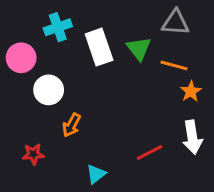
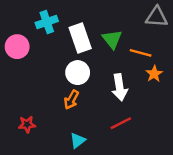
gray triangle: (176, 23) -> (157, 17), moved
white circle: (49, 90) -> (78, 73), moved
orange arrow: (72, 125) -> (71, 100), moved
white arrow: (192, 137) -> (120, 87), moved

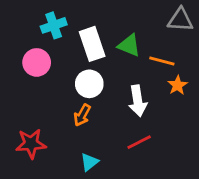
green triangle: (112, 39) -> (129, 45), turned -30
pink circle: (17, 47) -> (37, 62), moved
red star: (27, 124) -> (31, 144), size x1.5

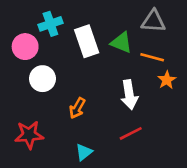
gray triangle: (180, 20) -> (153, 21), moved
pink circle: (37, 62) -> (25, 47), moved
white circle: (89, 84) -> (42, 79), moved

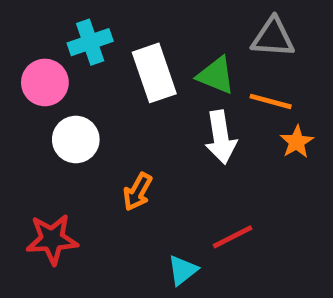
white arrow: (129, 95) -> (221, 137), moved
cyan triangle: (84, 152) -> (183, 270), moved

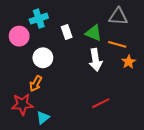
white rectangle: (154, 73) -> (67, 32), size x0.6
white circle: (76, 139) -> (43, 58), moved
orange arrow: (138, 192) -> (36, 84), moved
cyan triangle: (183, 270) -> (43, 118), moved

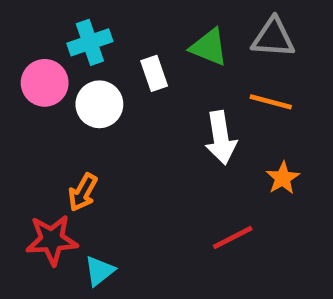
green triangle: (93, 33) -> (209, 47), moved
white circle: (43, 58) -> (99, 104), moved
orange star: (129, 62) -> (283, 178), moved

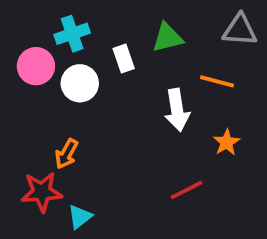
gray triangle: (273, 38) -> (240, 30), moved
green triangle: (209, 47) -> (167, 38), turned -36

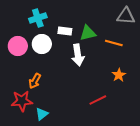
green triangle: (167, 38) -> (88, 33), moved
white rectangle: (124, 59) -> (65, 31), turned -64
pink circle: (36, 66) -> (18, 46), moved
white arrow: (177, 110) -> (78, 55), moved

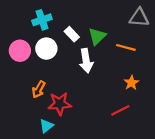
white rectangle: (65, 31) -> (72, 34), turned 40
green triangle: (88, 33) -> (97, 36), turned -30
red line: (98, 100) -> (120, 110), moved
red star: (22, 101) -> (60, 104), moved

